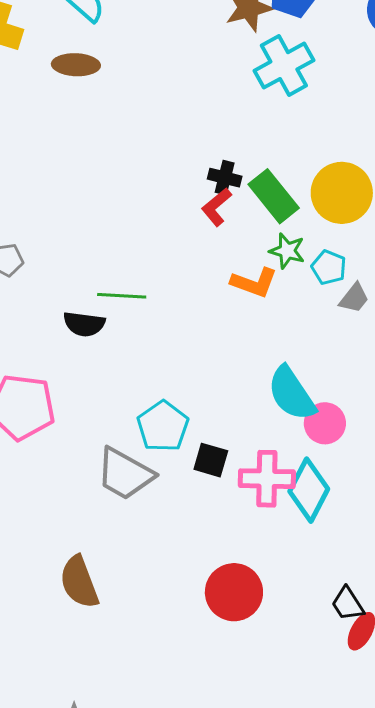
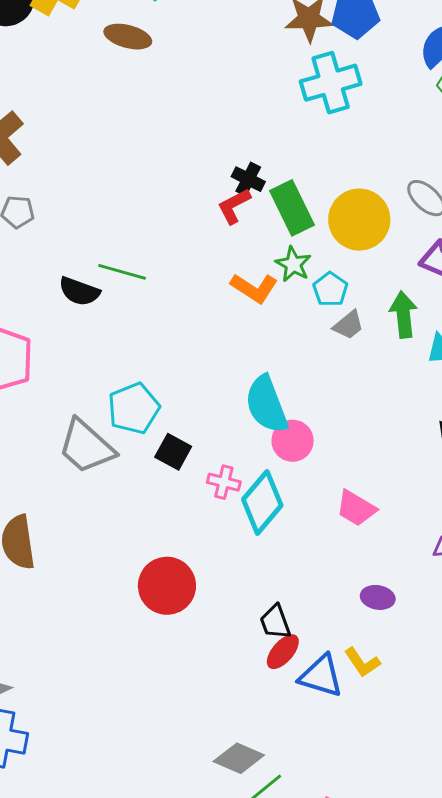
pink cross: (267, 479) -> (224, 482), size x0.6

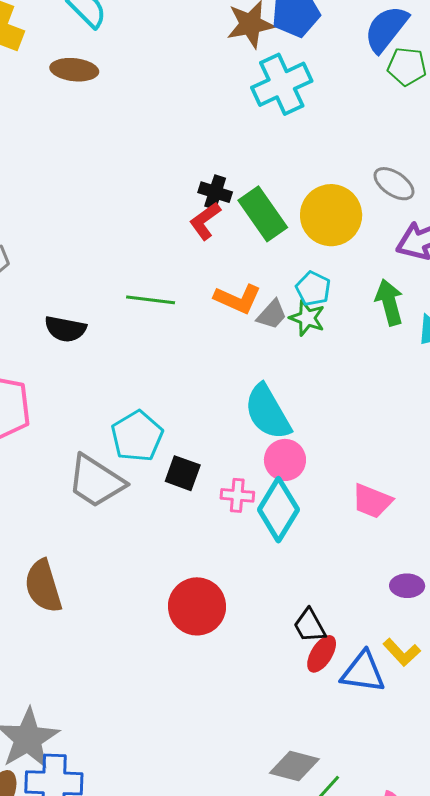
green star: (293, 264) -> (307, 318), moved
green line: (122, 272) -> (151, 300), moved
gray trapezoid: (348, 325) -> (272, 315), moved
pink circle: (293, 441) -> (285, 460), moved

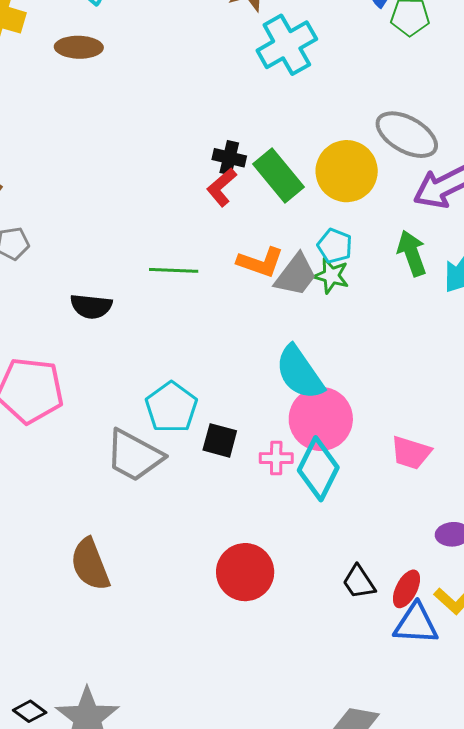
gray ellipse: (394, 184) -> (407, 135), size x1.5
gray trapezoid: (272, 315) -> (296, 275), size x1.4
pink circle: (285, 460) -> (321, 419), size x1.5
red ellipse: (322, 654) -> (406, 589), moved

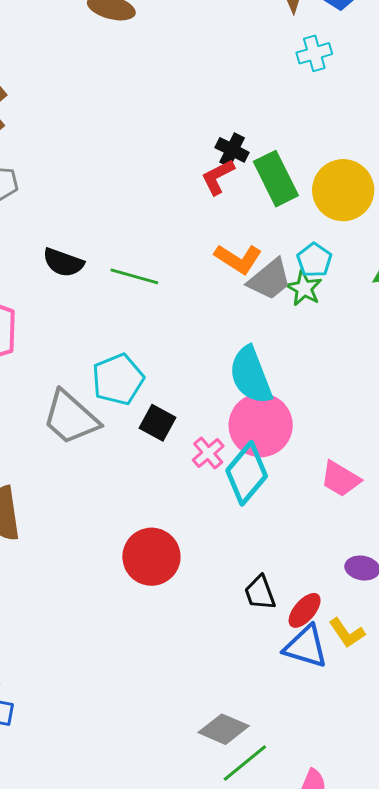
cyan cross: (287, 45) -> (314, 53), size x0.6
green line: (174, 270) -> (134, 276), moved
pink cross: (276, 458) -> (208, 453), turned 36

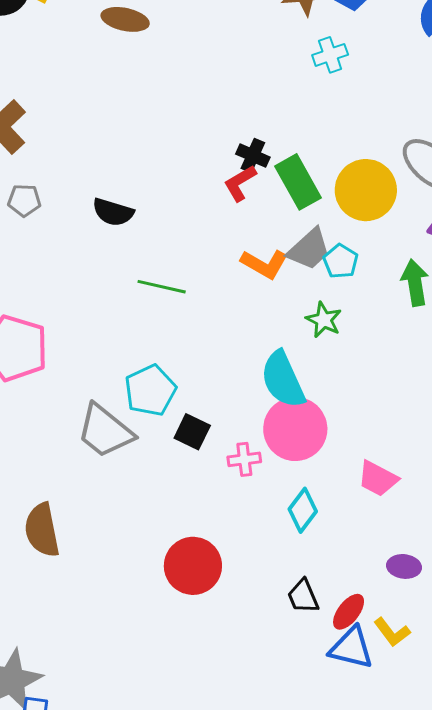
black semicircle: (63, 262) -> (113, 212), moved
gray trapezoid: (270, 279) -> (309, 249), moved
green star: (304, 288) -> (324, 320), moved
pink cross: (208, 453) -> (244, 459), turned 36
cyan diamond: (247, 473) -> (303, 510), moved, size x0.7

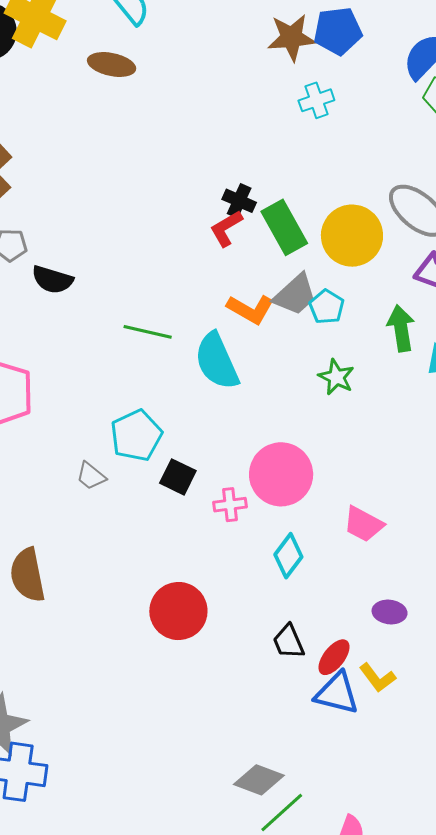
black semicircle: (113, 212) -> (52, 280), moved
green star: (324, 320) -> (336, 377), moved
cyan semicircle: (283, 380) -> (217, 361), moved
gray trapezoid: (105, 431) -> (91, 476), size x0.5

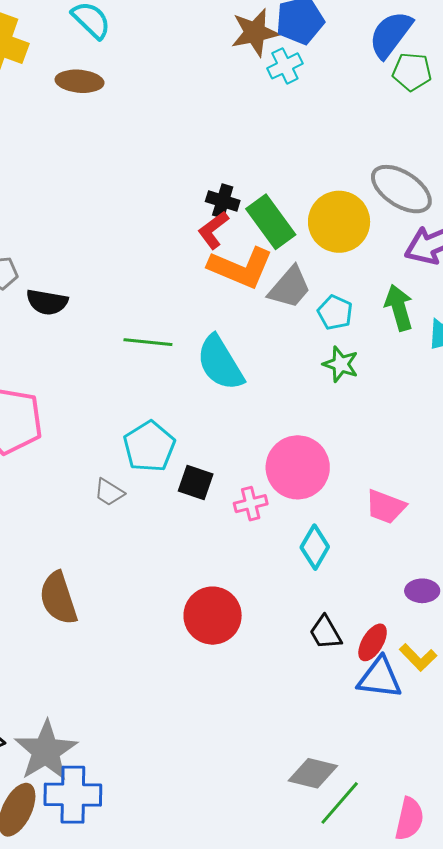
cyan cross: (316, 100) -> (285, 66), moved
cyan pentagon: (327, 307) -> (335, 312), moved
orange L-shape: (250, 309) -> (241, 268), moved, size x1.4

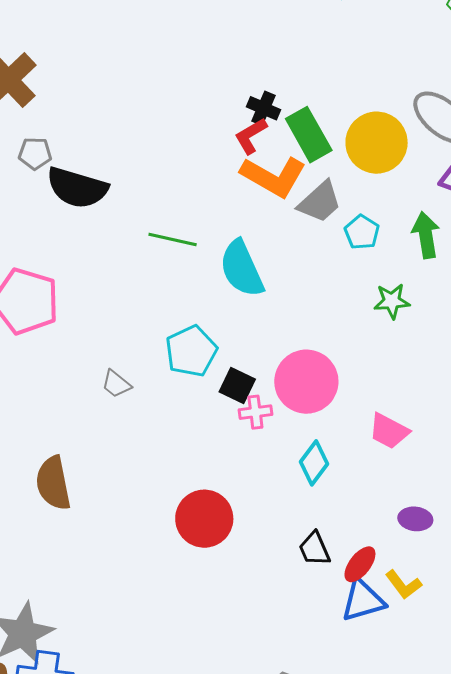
black semicircle: (47, 302) -> (77, 188), size x1.5
green star: (341, 364) -> (392, 301), moved, turned -30
cyan pentagon: (149, 446) -> (191, 351), moved
black square: (196, 483) -> (237, 386), moved
blue triangle: (380, 678) -> (363, 600), turned -30

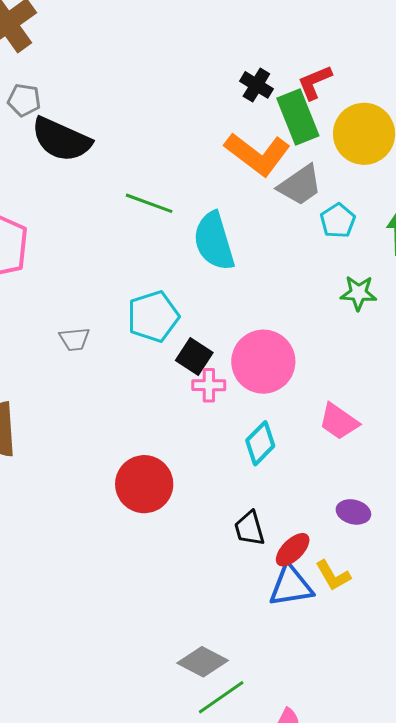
red L-shape: (251, 136) -> (315, 82), moved
gray trapezoid: (116, 384) -> (74, 339), turned -52

